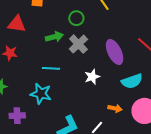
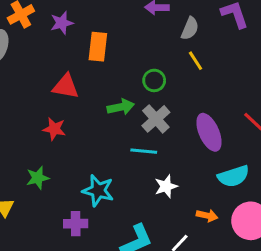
cyan line: (51, 68) -> (144, 151), moved
white star: (92, 77) -> (166, 186), moved
purple cross: (17, 116) -> (76, 224), moved

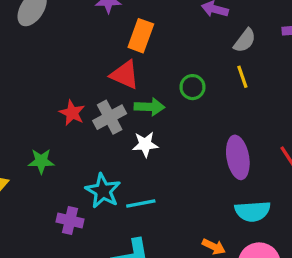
red triangle: (66, 86) -> (125, 75), moved
gray cross: (156, 119) -> (110, 117), moved
cyan line: (144, 151) -> (141, 203), moved, turned -30
white star: (166, 186) -> (145, 144), moved

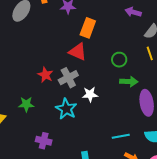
green arrow: (149, 107) -> (129, 82), moved
cyan star: (103, 191) -> (66, 109), moved
cyan line: (141, 203) -> (121, 136), moved

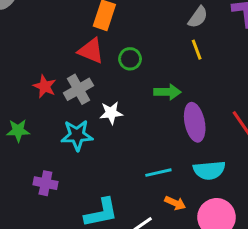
green circle: (119, 60) -> (130, 59), moved
cyan star: (66, 109) -> (77, 135), turned -30

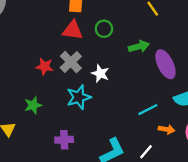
white star: (111, 113) -> (100, 74), turned -30

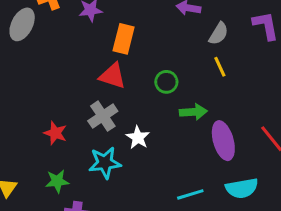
green circle: (104, 29) -> (166, 82), moved
red star: (45, 66) -> (55, 133), moved
green star: (33, 105) -> (57, 181), moved

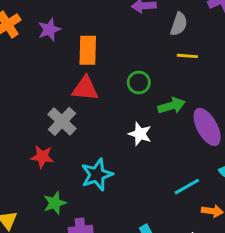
yellow line: (220, 67) -> (187, 56), turned -48
gray cross: (103, 116) -> (62, 121), moved
white star: (138, 137) -> (140, 134), moved

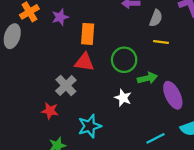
green circle: (139, 82) -> (124, 60), size x1.5

